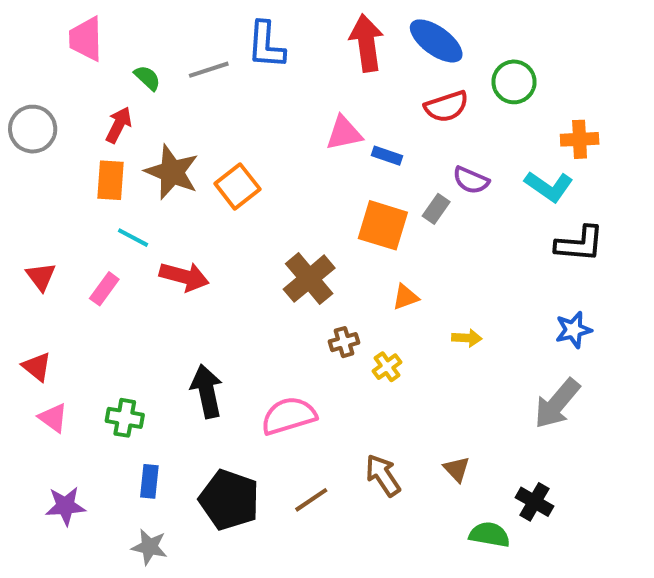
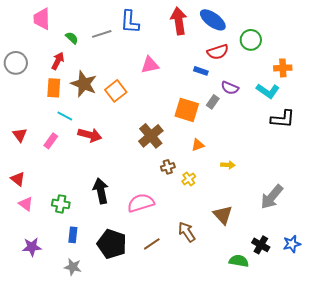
pink triangle: (344, 133) -> (150, 65), moved
blue rectangle: (387, 156) -> (201, 71), moved
blue star: (573, 330) -> (292, 244), moved
brown triangle: (457, 469) -> (223, 215), moved, size x1.5

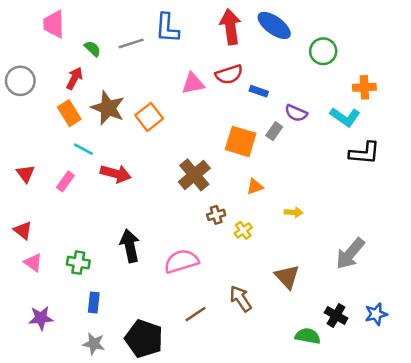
red semicircle: (218, 52) -> (229, 74), moved
orange rectangle: (54, 88) -> (69, 113), turned -36
black pentagon: (112, 244) -> (144, 339), moved

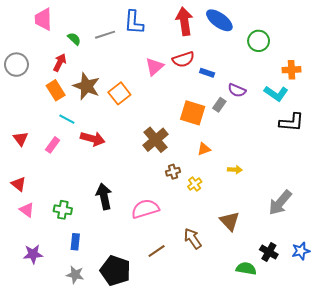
pink triangle: (193, 83) -> (154, 67), turned -30

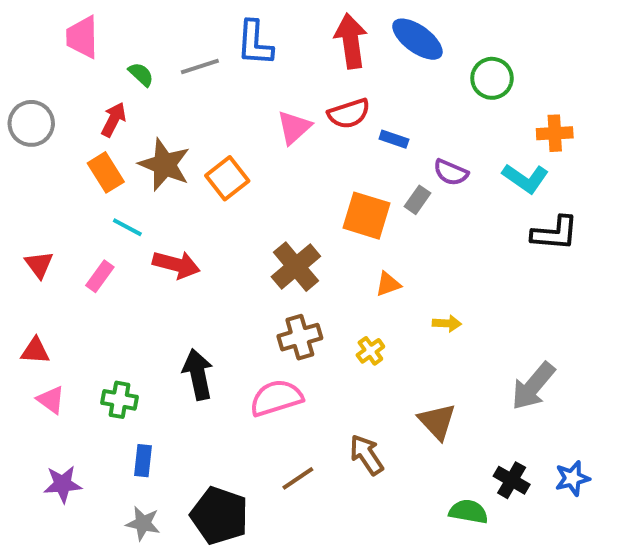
brown cross: (173, 172) -> (300, 337), moved, size x1.5
red triangle: (19, 184) -> (35, 351), turned -35

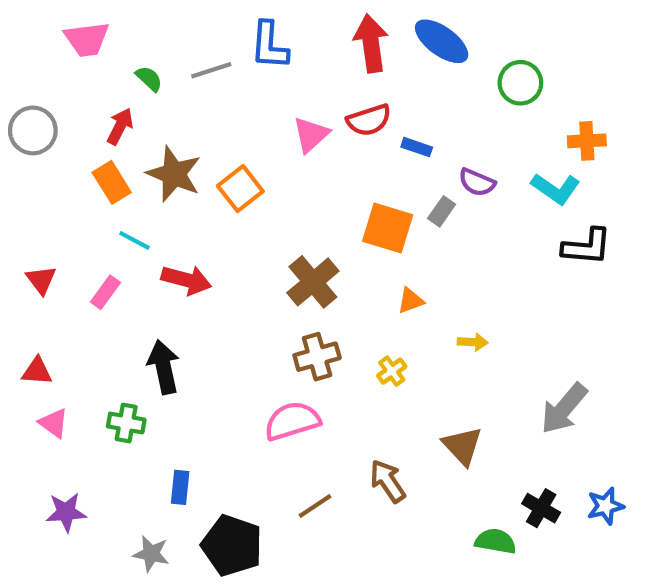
pink trapezoid: (82, 37) -> (87, 39), turned -96
black arrow: (198, 374) -> (164, 367), moved
blue rectangle: (143, 461) -> (180, 487), moved

